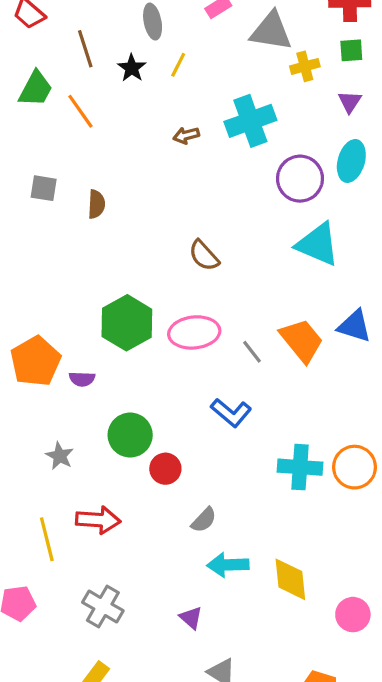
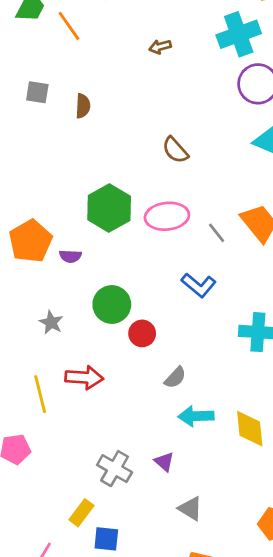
cyan cross: (250, 121) -> (239, 34), moved
gray cross: (103, 607) -> (115, 469), moved

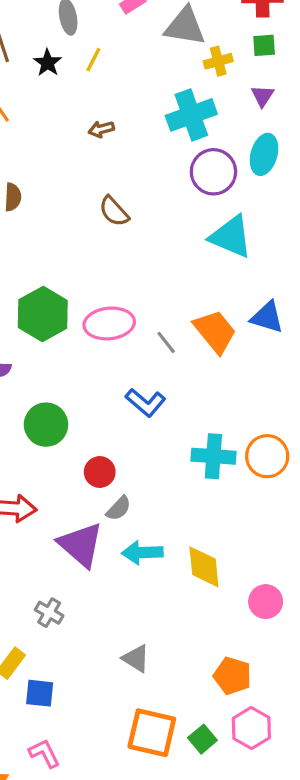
brown semicircle: (175, 150) -> (114, 211), moved
red circle: (142, 333) -> (100, 472), moved
purple triangle: (164, 462) -> (81, 545), moved, size x2.0
gray cross: (115, 469) -> (49, 613), size x0.7

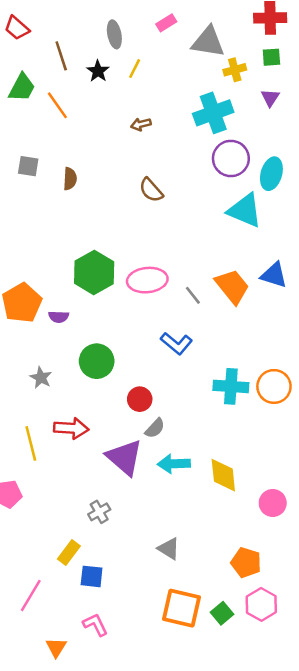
cyan ellipse: (264, 154) -> (271, 174), moved
gray cross: (49, 613) -> (99, 512), turned 30

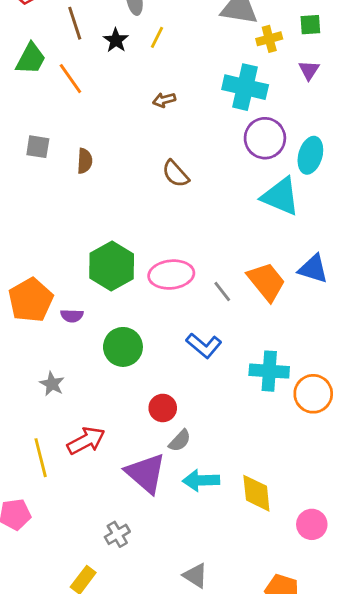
cyan cross: (213, 113) -> (245, 87), turned 33
green circle: (97, 361) -> (123, 347), moved
cyan cross: (231, 386) -> (269, 371), moved
red arrow: (71, 428) -> (86, 441), turned -32

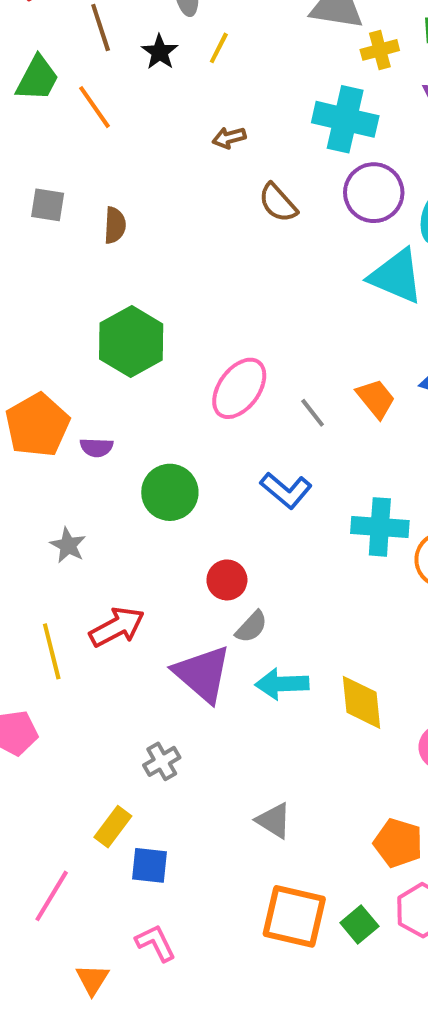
brown semicircle: (175, 174) -> (278, 203), moved
green hexagon: (112, 266) -> (131, 341), moved
pink ellipse: (171, 275) -> (239, 388), turned -48
orange trapezoid: (266, 282) -> (376, 399), size x0.7

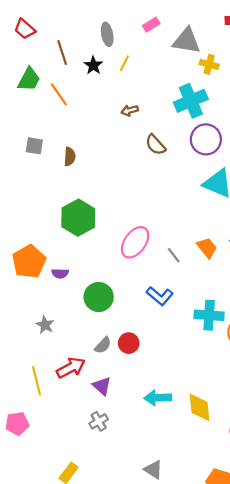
yellow cross: (380, 50) -> (209, 64), turned 30
cyan cross: (345, 119) -> (191, 101), turned -36
gray semicircle: (251, 627) -> (103, 345), moved
purple triangle: (203, 674) -> (102, 386), moved, size x0.6
gray cross: (162, 761) -> (99, 421), moved

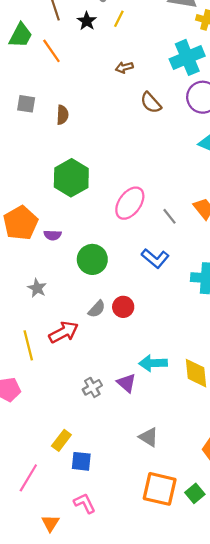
purple triangle: (102, 386) -> (127, 383), moved

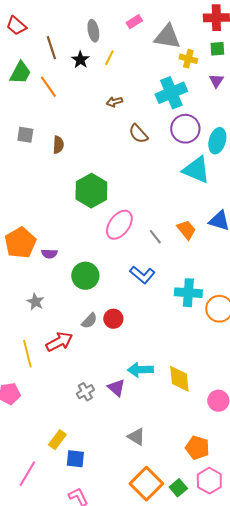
green hexagon: (71, 178) -> (91, 191), moved
orange square: (160, 489) -> (146, 484), turned 32

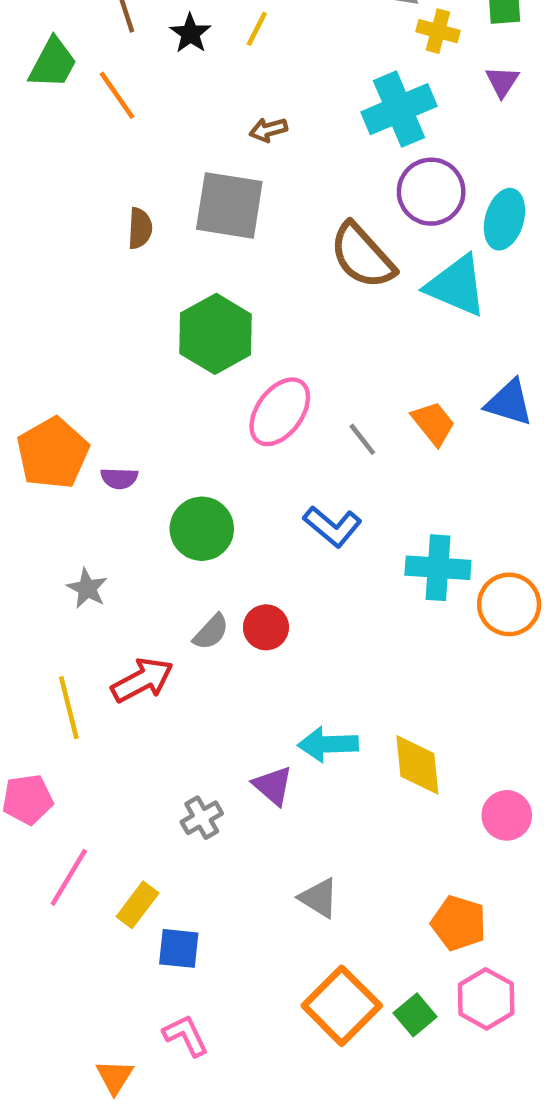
brown semicircle: (138, 134) -> (362, 256), moved, size x1.5
gray square: (25, 135) -> (229, 205), moved, size x1.8
gray cross: (85, 392) -> (202, 818), moved
pink line: (27, 474) -> (69, 877), moved

